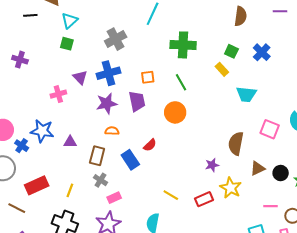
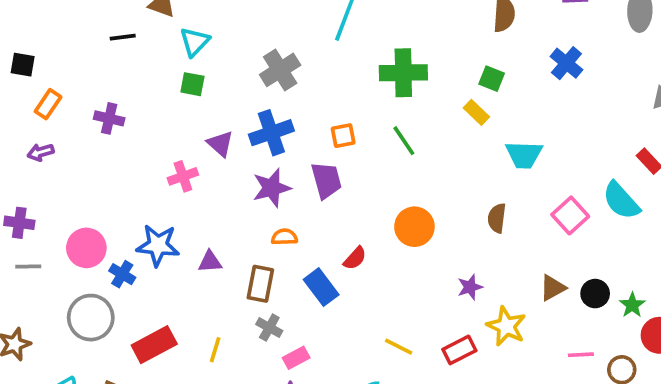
blue cross: (262, 52) -> (566, 63), moved
orange circle: (175, 112) -> (414, 227), moved
pink square: (270, 129) -> (570, 215), turned 30
brown semicircle: (236, 143) -> (497, 218), moved, size x0.7

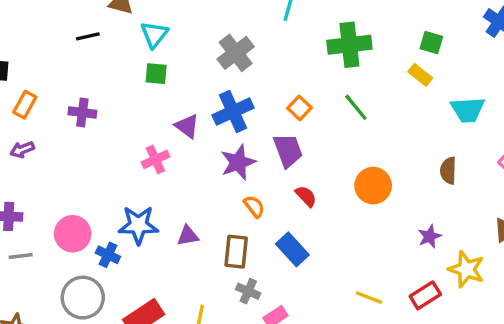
orange square: (343, 136) -> (299, 108), turned -30
orange semicircle: (284, 237) -> (254, 206), turned 60
red semicircle: (355, 258) -> (306, 196), moved, turned -80

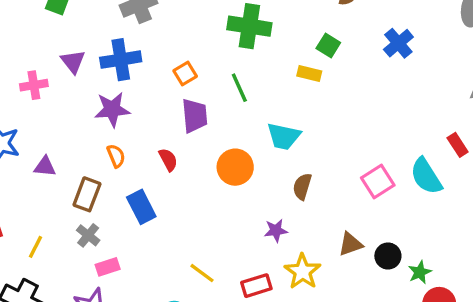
yellow rectangle: (420, 75) -> (309, 74), turned -40
cyan trapezoid: (468, 110) -> (284, 136), moved
purple trapezoid: (288, 151) -> (195, 116), moved
brown semicircle: (448, 171) -> (302, 186), moved

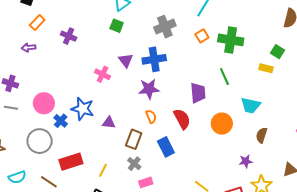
orange square: (185, 74) -> (202, 36), moved
pink cross: (34, 85) -> (103, 74), turned 35
red semicircle: (168, 160) -> (182, 119), size x1.5

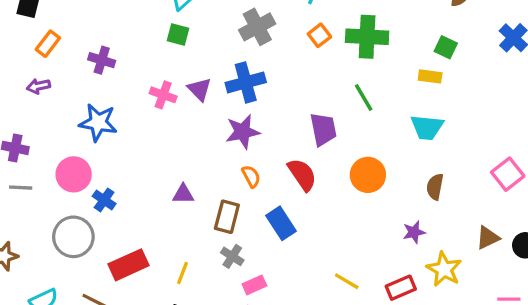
pink cross: (103, 74) -> (163, 95), moved
cyan trapezoid: (251, 105) -> (427, 127), moved
blue star: (82, 109) -> (98, 122), moved

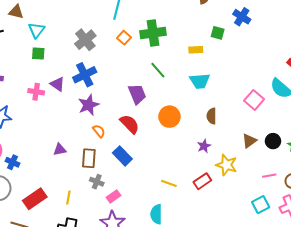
green square: (446, 47) -> (218, 33), moved

